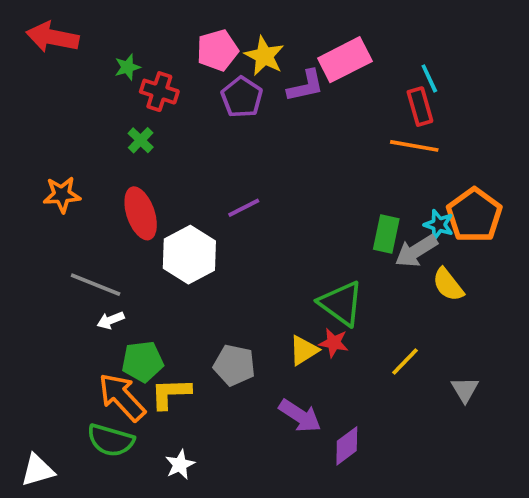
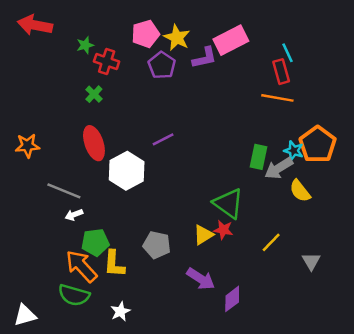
orange star: (62, 195) -> (27, 146), moved
yellow L-shape: (171, 393) -> (114, 264), turned -84

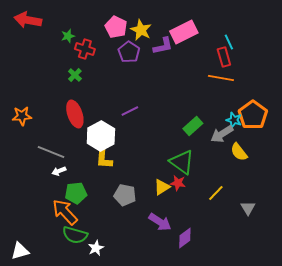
pink pentagon: (145, 34) -> (116, 27), turned -30
green rectangle: (259, 157) -> (193, 126), moved, turned 36
yellow L-shape: (114, 264) -> (104, 158), moved
green semicircle: (74, 295) -> (75, 235), moved

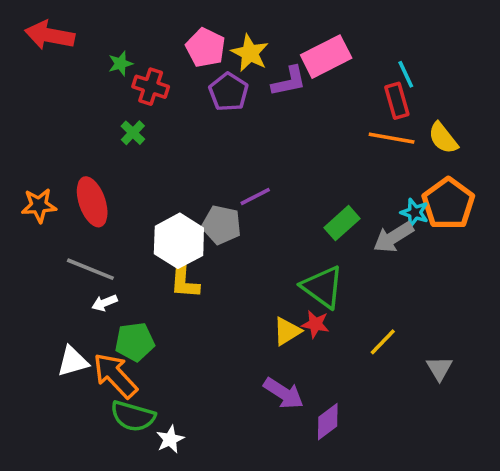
purple line: (130, 111) -> (255, 197), moved
red ellipse: (75, 114) -> (92, 202), moved
yellow semicircle: (239, 152) -> (443, 138), moved
gray pentagon: (125, 195) -> (221, 225), moved
white triangle: (20, 251) -> (73, 361), moved

